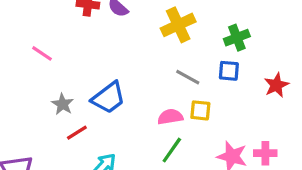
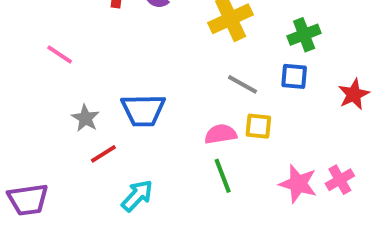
blue trapezoid: (109, 98) -> (143, 110), turned 36
green line: (172, 150) -> (223, 176), turned -56
pink cross: (265, 153) -> (340, 180), turned -30

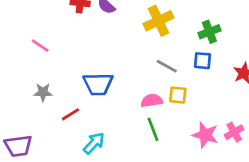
gray star: (85, 118) -> (43, 92), moved, turned -30

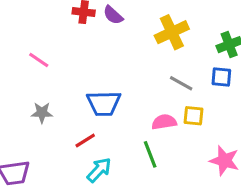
red line: (71, 114) -> (85, 140), moved
green line: (153, 129) -> (150, 154), moved

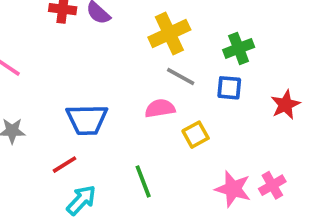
gray line: (181, 83) -> (181, 77), moved
yellow square: (193, 116) -> (196, 135), turned -35
pink semicircle: (164, 122) -> (160, 108), moved

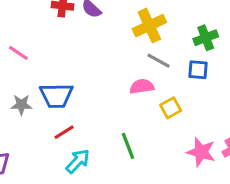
blue trapezoid: (87, 120) -> (56, 96), moved

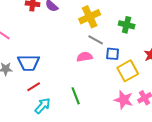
green cross: (206, 38) -> (127, 25), turned 35
blue square: (198, 70) -> (113, 54), moved
yellow square: (171, 108) -> (128, 71), moved, size x1.5

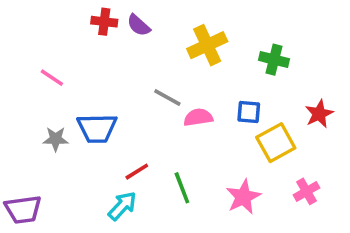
gray line: (96, 40) -> (167, 98), moved
red line: (34, 87) -> (137, 172), moved
pink star: (124, 100) -> (243, 197), moved, turned 30

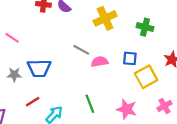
red line: (137, 172) -> (33, 102), moved
pink star: (243, 197) -> (127, 109), turned -30

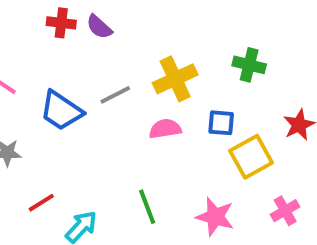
yellow cross: (105, 18) -> (175, 79), moved
gray line: (81, 50) -> (115, 95), moved, turned -56
blue trapezoid: (39, 68) -> (61, 111), moved, turned 35

